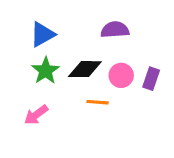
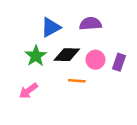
blue triangle: (42, 34) -> (51, 27), moved

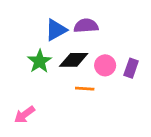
purple semicircle: (90, 24) -> (86, 26), moved
pink arrow: (28, 91) -> (25, 115), moved

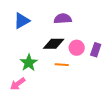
blue triangle: (56, 30) -> (22, 21), moved
green star: (40, 61) -> (29, 63), moved

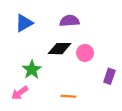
purple rectangle: (96, 50) -> (109, 76), moved
orange line: (62, 65) -> (68, 96), moved

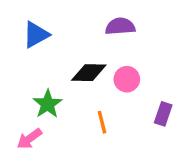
purple semicircle: (70, 21) -> (120, 26), moved
orange line: (68, 96) -> (102, 122), moved, turned 72

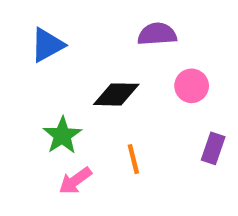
pink circle: (127, 79) -> (192, 86), moved
pink arrow: (29, 139) -> (75, 181), moved

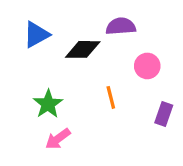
black diamond: (116, 94) -> (83, 49), moved
orange line: (133, 159) -> (111, 97), moved

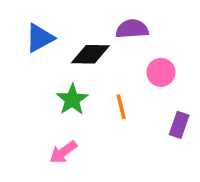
green star: (48, 104) -> (72, 100), moved

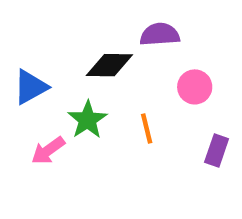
blue triangle: (40, 38) -> (31, 87), moved
pink arrow: (63, 152) -> (48, 150), moved

